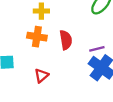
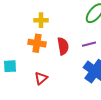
purple line: (97, 49) -> (89, 44), moved

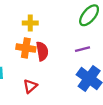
red semicircle: (63, 46) -> (42, 51), moved

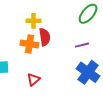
red semicircle: (42, 51) -> (45, 37), moved

